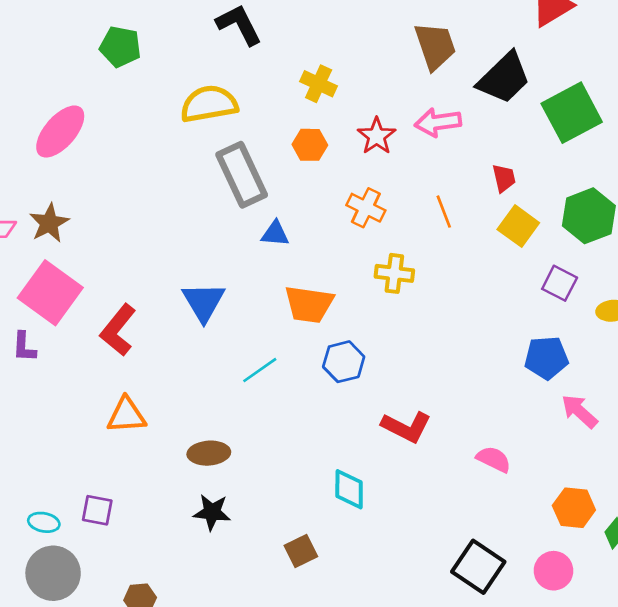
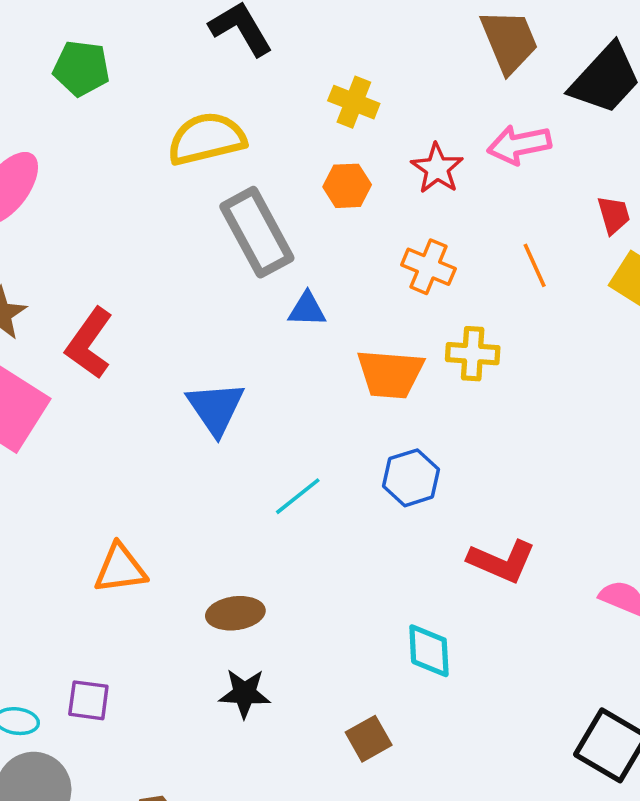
orange trapezoid: (309, 304) -> (390, 374), moved
red L-shape: (118, 330) -> (89, 343), moved

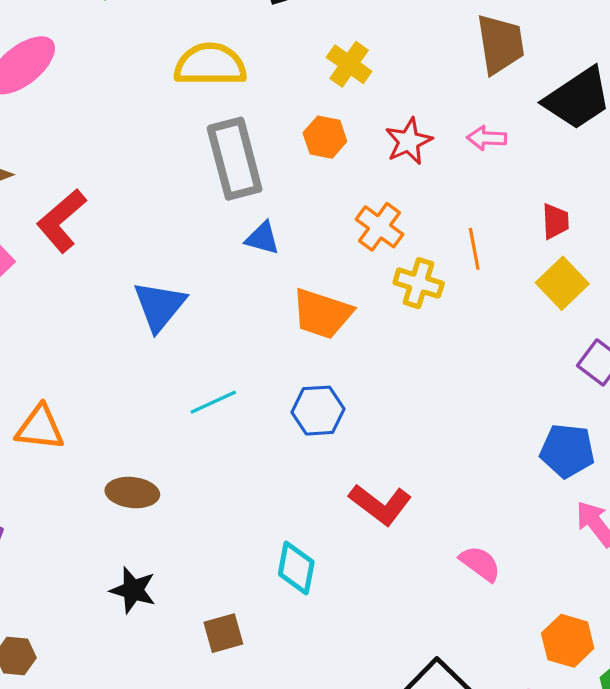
pink arrow: (519, 145) -> (487, 138), size x0.7
yellow cross: (473, 354) -> (419, 283), moved
black star: (245, 693) -> (133, 590), moved

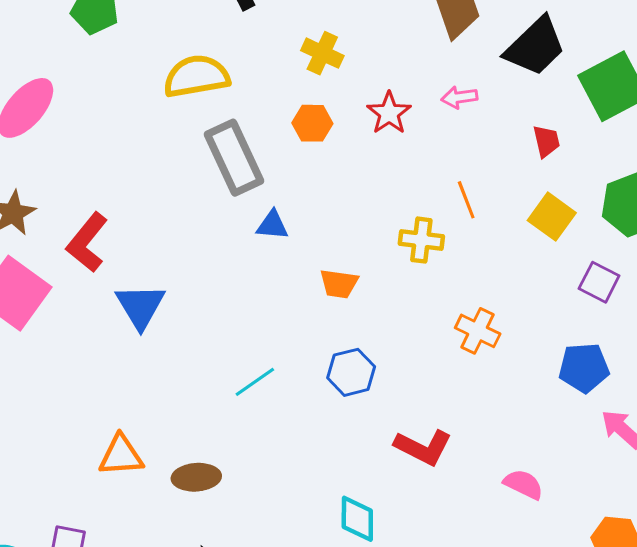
red trapezoid: (555, 221) -> (546, 141), moved
orange cross: (380, 227) -> (478, 331), moved
blue triangle: (160, 306) -> (140, 306), moved
orange trapezoid: (322, 314) -> (339, 284), size x0.7
orange triangle: (40, 428) -> (121, 455), moved

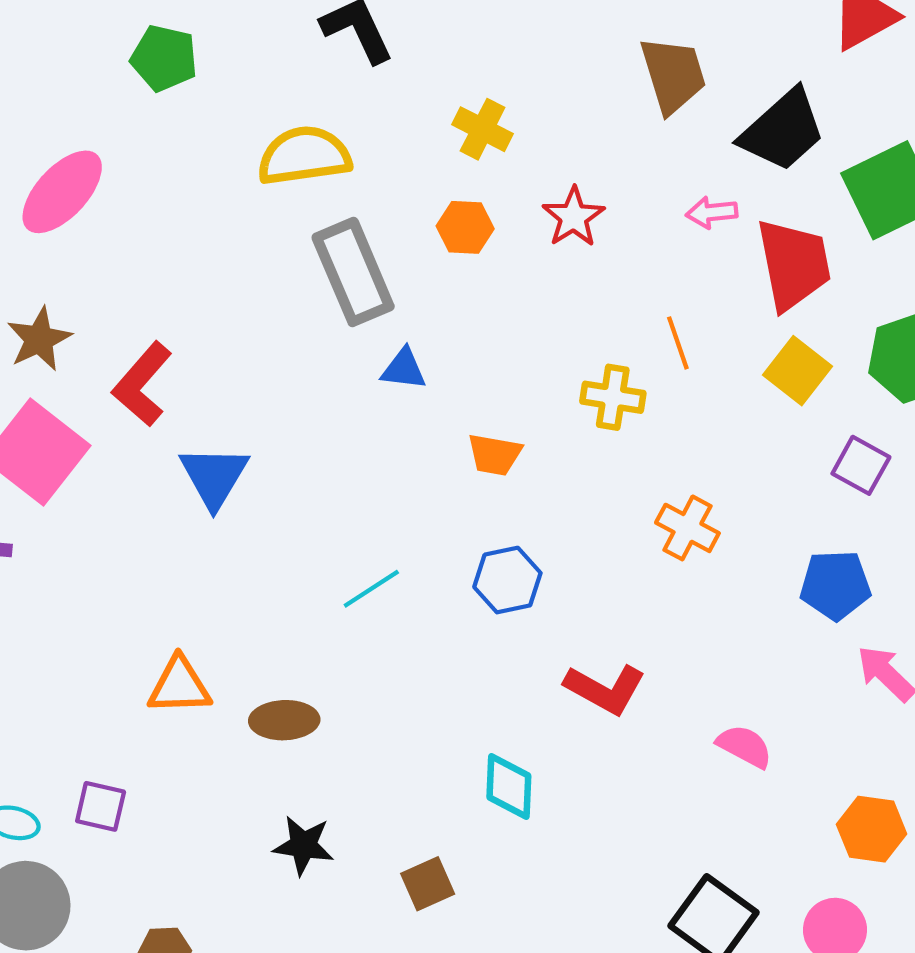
pink arrow: (459, 97) -> (712, 212), moved
red trapezoid: (546, 141) -> (794, 264), size x2.0

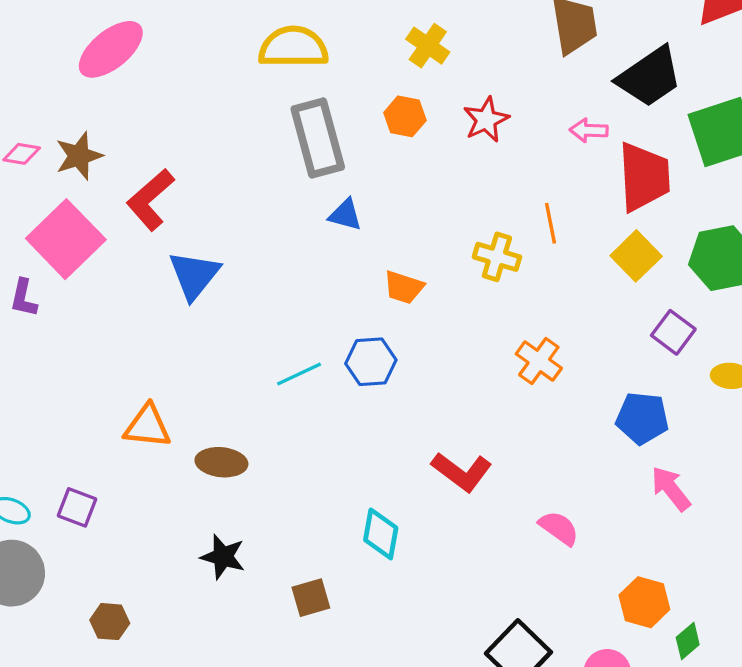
blue hexagon: (507, 580) -> (371, 362), moved

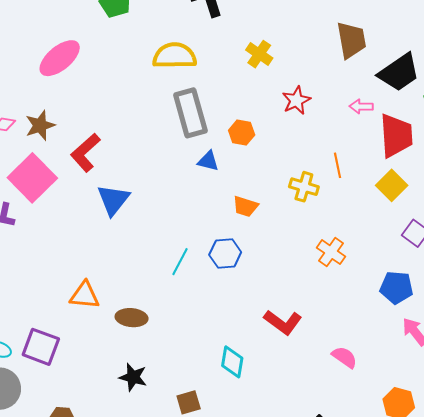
orange hexagon: (405, 116) -> (242, 133), moved
cyan line: (299, 374) -> (180, 262), turned -36
purple square: (77, 507) -> (41, 347), size x1.5

